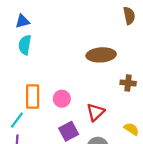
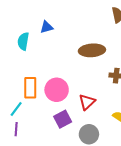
blue triangle: (23, 21) -> (46, 27), moved
pink circle: (62, 99) -> (57, 90), size x1.5

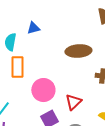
orange rectangle: (30, 88) -> (17, 67), moved

